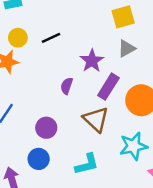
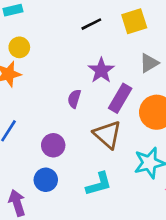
black line: (51, 38) -> (91, 24), moved
gray triangle: (127, 49) -> (149, 63), moved

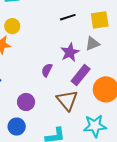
gray triangle: (149, 63) -> (92, 44), moved

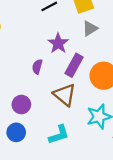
gray triangle: (92, 44) -> (90, 28), moved

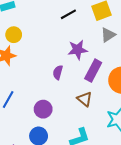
purple star: (58, 43) -> (78, 50), turned 30
brown triangle: (65, 95) -> (85, 99), size x0.7

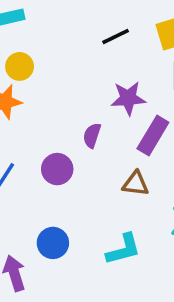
brown triangle: (85, 99) -> (136, 184), turned -35
purple circle: (43, 109) -> (57, 169), moved

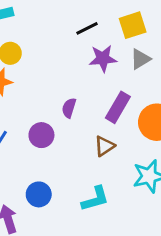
purple star: (128, 98) -> (103, 58), moved
brown triangle: (136, 184) -> (104, 146), turned -40

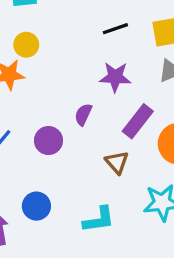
purple star: (103, 58) -> (115, 77), moved
brown triangle: (104, 146) -> (117, 162), turned -45

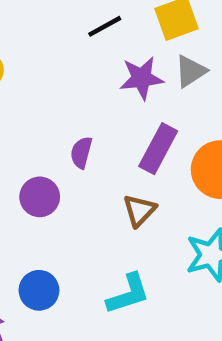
purple star: (115, 77) -> (142, 78), moved
brown triangle: (117, 162) -> (139, 210), turned 35

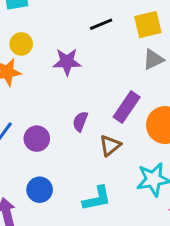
purple star: (142, 78) -> (67, 62), moved
purple semicircle: (81, 152) -> (80, 121), moved
purple circle: (40, 197) -> (37, 139), moved

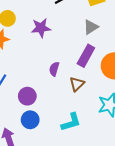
gray triangle: (153, 60) -> (91, 27), moved
purple circle: (37, 139) -> (27, 96), moved

